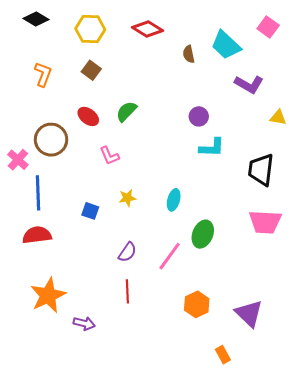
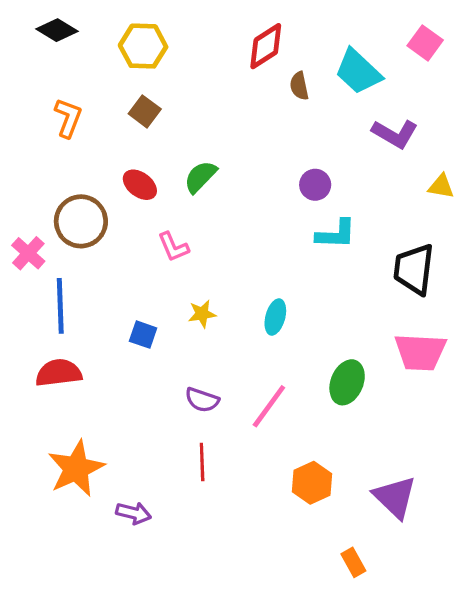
red diamond: (148, 29) -> (266, 46), moved, turned -64
green ellipse: (203, 234) -> (347, 382), moved
purple semicircle: (127, 252) -> (202, 400), turned 75

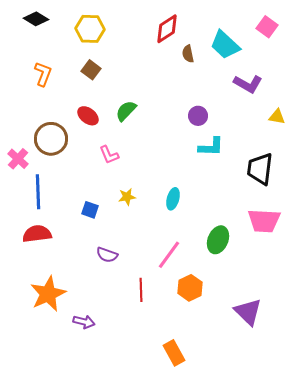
purple semicircle: (202, 400) -> (107, 255), moved
red line: (202, 462) -> (141, 290), moved
orange hexagon: (312, 483) -> (190, 288), moved
orange rectangle: (353, 562) -> (174, 353), moved, size x1.4

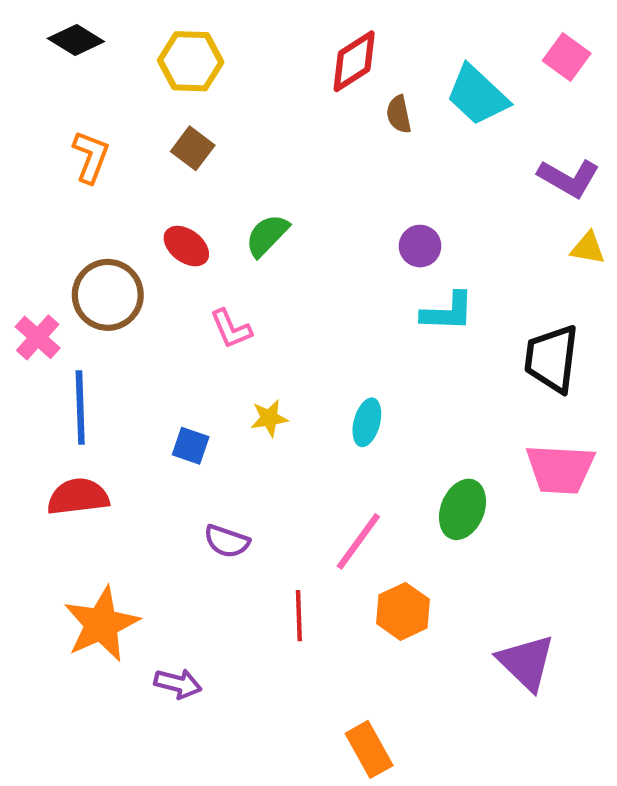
purple L-shape: (248, 84) -> (569, 178), moved

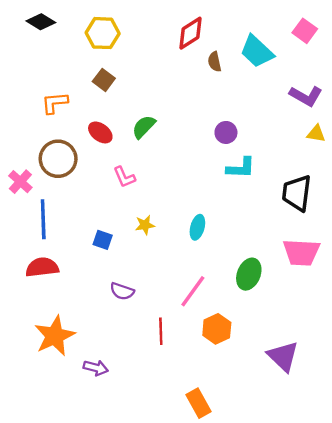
orange L-shape: (91, 157) -> (55, 103), moved, turned -116

